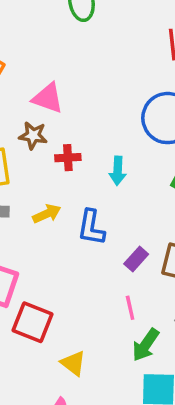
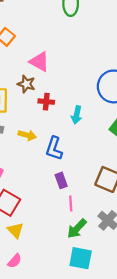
yellow arrow: (47, 214) -> (27, 135), turned 30
purple rectangle: (136, 259) -> (61, 180), moved, turned -70
yellow triangle: (73, 363) -> (15, 230), moved

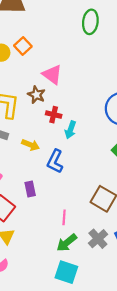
cyan arrow: (77, 115) -> (70, 130), moved
purple rectangle: (61, 180) -> (30, 189), moved

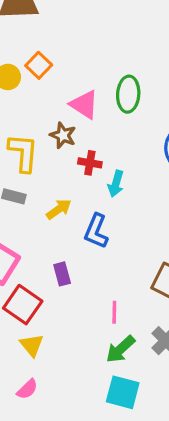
green ellipse: (90, 22) -> (128, 94), moved
yellow arrow: (31, 145) -> (59, 209), turned -54

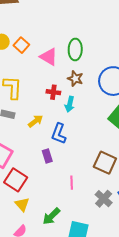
orange square: (39, 65) -> (21, 45), moved
brown star: (63, 135) -> (75, 79), moved
purple rectangle: (62, 274) -> (47, 156), moved
green arrow: (120, 349) -> (51, 216), moved

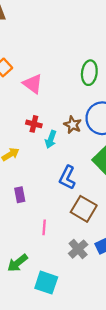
green ellipse: (75, 49) -> (89, 73), moved
brown star: (75, 79) -> (73, 125), moved
blue L-shape: (59, 134) -> (67, 178), moved

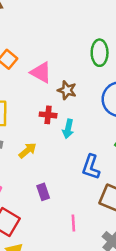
brown star: (73, 125) -> (67, 90), moved

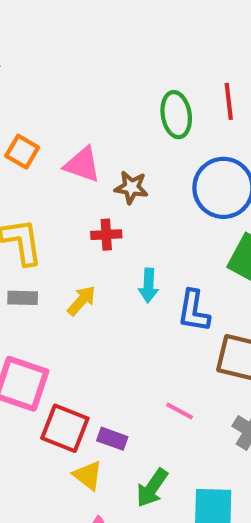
cyan arrow: (68, 129) -> (148, 286), moved
purple rectangle: (43, 192) -> (112, 439), moved, turned -42
pink line: (73, 223) -> (180, 411), turned -49

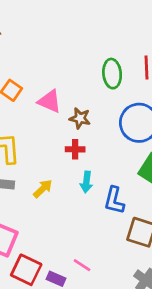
red cross: (106, 235) -> (75, 149), moved
pink line: (180, 411) -> (82, 265), moved

